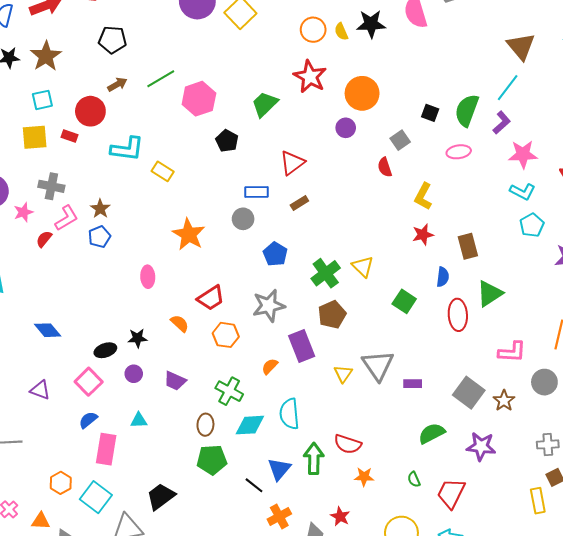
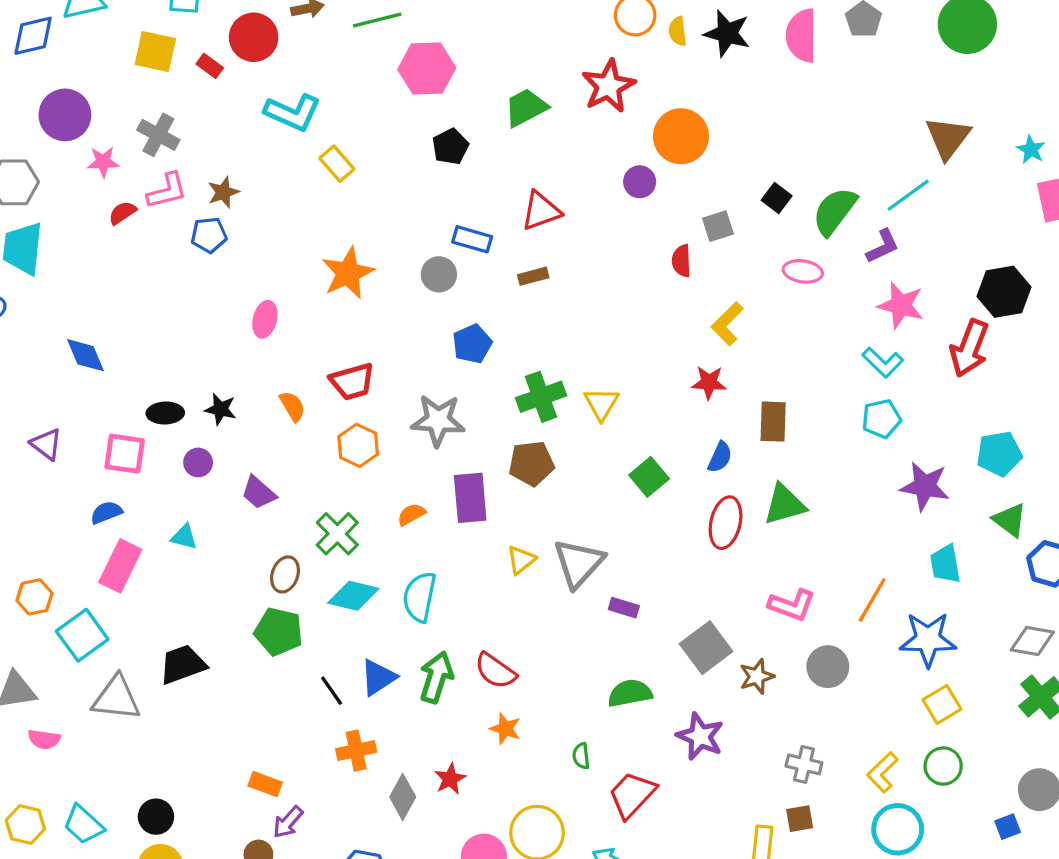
pink square: (89, 382) -> (125, 454), turned 36

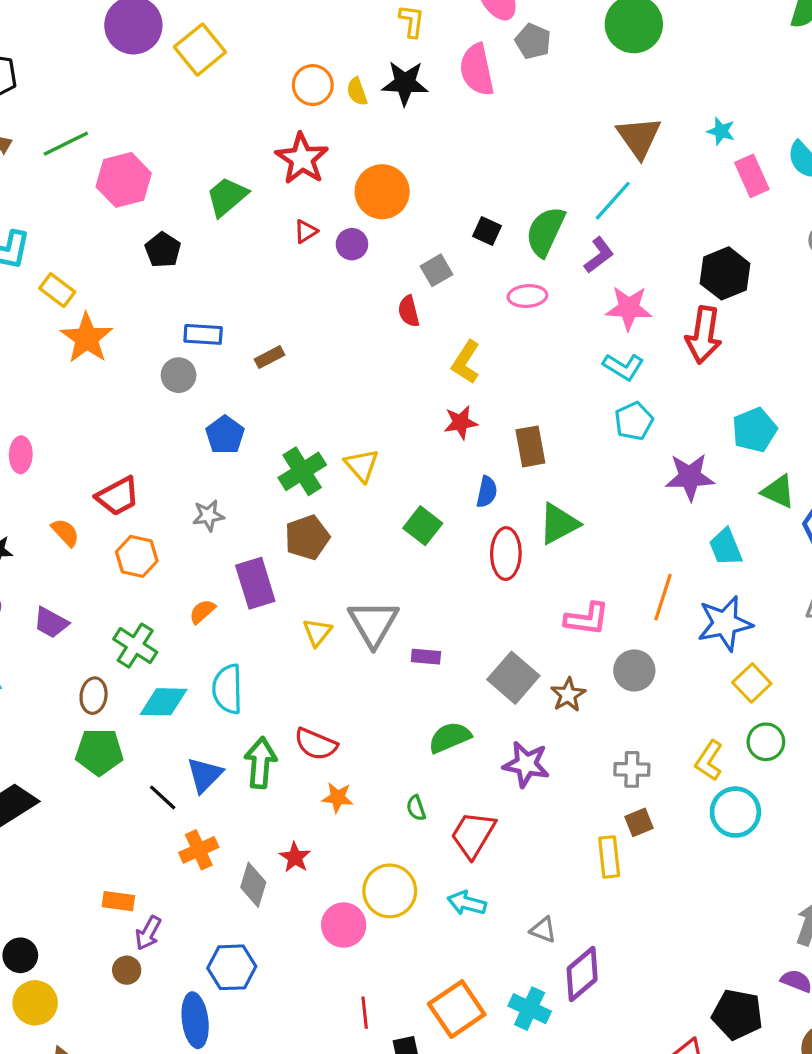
red triangle: (541, 211) -> (306, 231), moved, size x0.6
orange star: (348, 273) -> (87, 338), moved
gray star: (438, 420) -> (208, 515), size x0.6

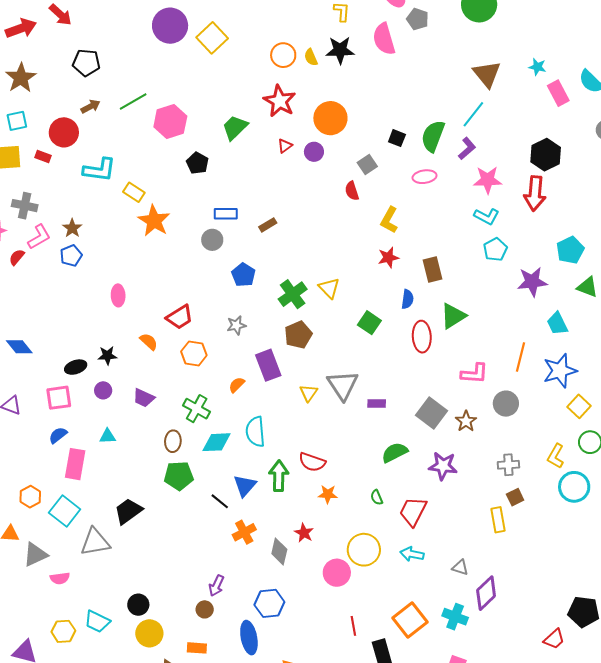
orange rectangle: (118, 901) -> (197, 648), moved

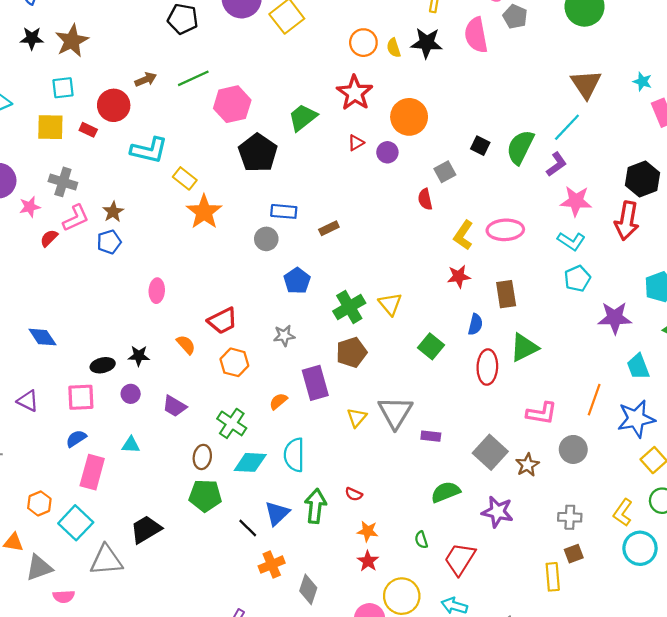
black pentagon: (86, 63) -> (183, 19), moved
black pentagon: (197, 163) -> (258, 153), size x1.6
pink ellipse: (425, 177) -> (505, 230), moved, size x1.4
red semicircle: (312, 462) -> (354, 494), size x0.6
red star: (304, 533) -> (368, 561), moved

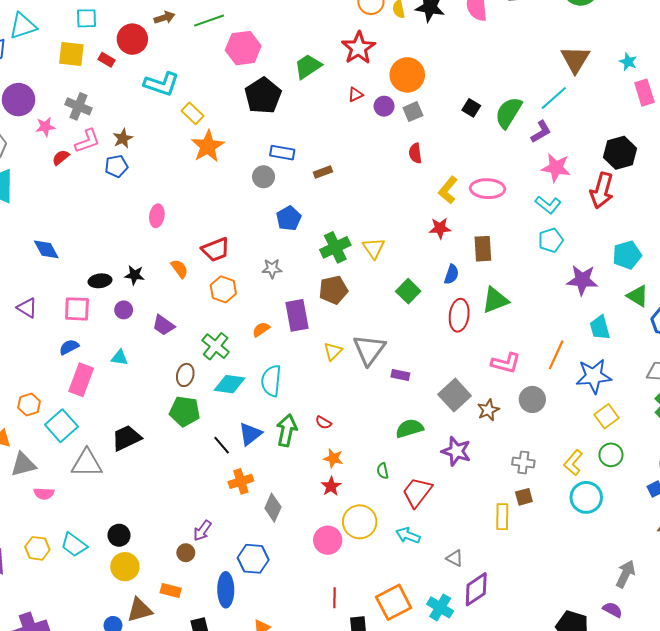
gray square: (445, 172) -> (413, 112), moved

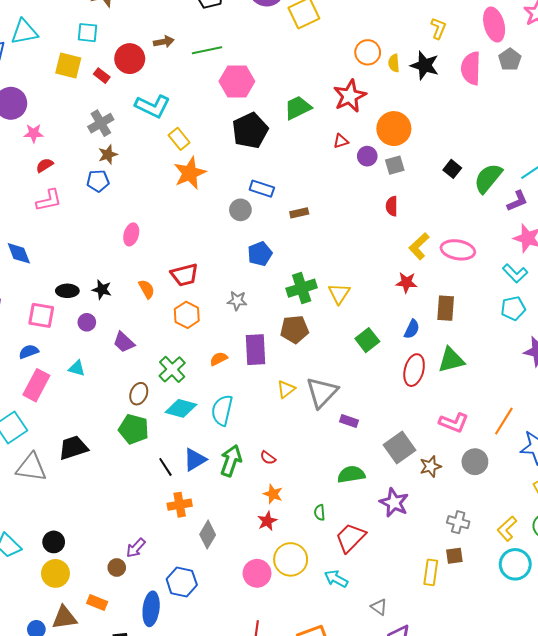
gray cross: (78, 106) -> (101, 123), moved, turned 30
pink L-shape: (87, 141) -> (49, 200), moved

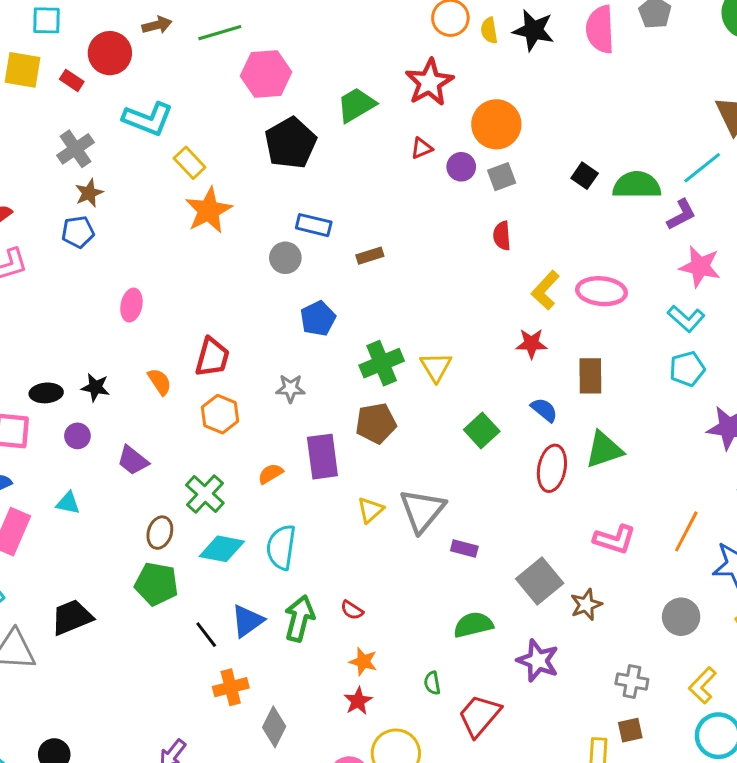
green semicircle: (488, 178) -> (637, 185), turned 56
red trapezoid: (184, 275) -> (212, 357), turned -56
blue semicircle: (412, 329) -> (544, 410), turned -72
gray circle: (475, 462) -> (681, 617), moved

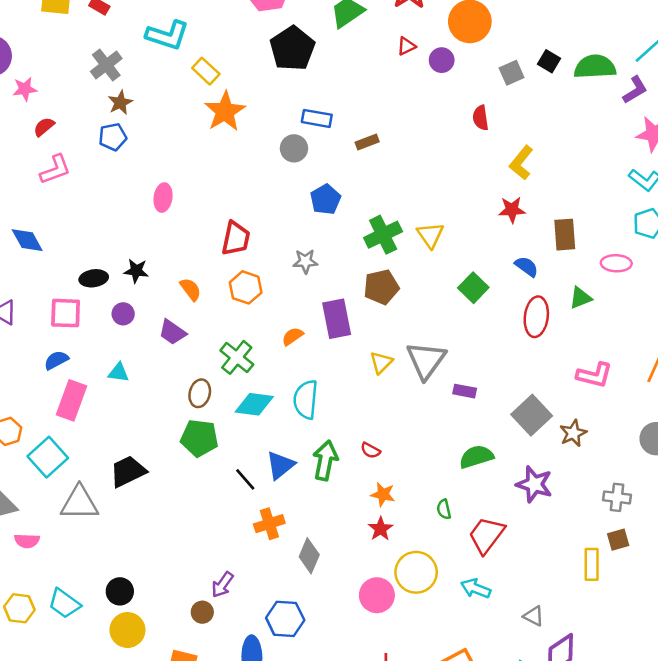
gray square: (502, 177) -> (512, 73), moved
pink ellipse: (602, 291) -> (616, 263), moved, size x0.7
orange semicircle: (160, 382) -> (191, 289), moved
green triangle: (604, 450) -> (580, 298), size x0.7

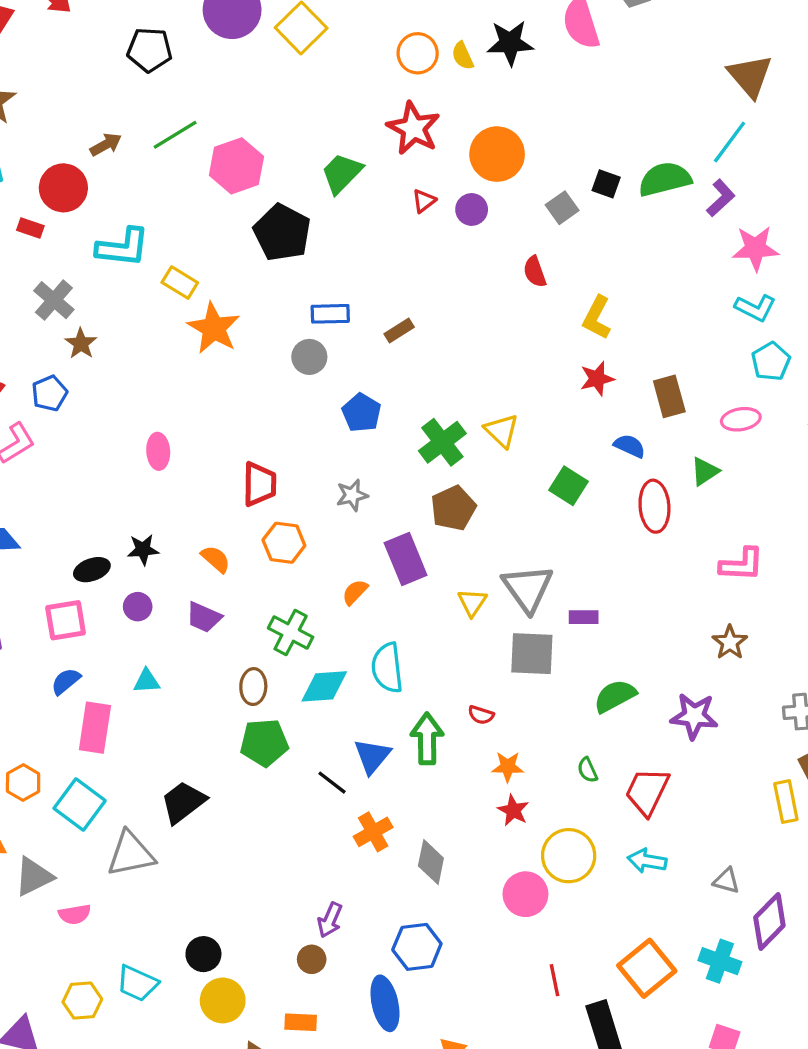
blue pentagon: (113, 137) -> (49, 393), moved
gray square: (532, 415) -> (532, 654), moved, turned -33

